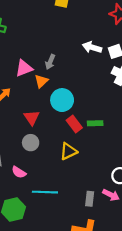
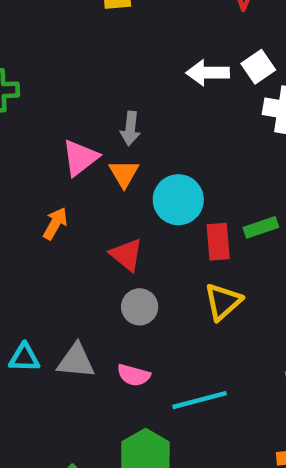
red rectangle: (74, 124) -> (218, 242), turned 49

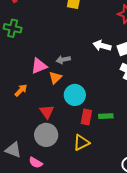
gray arrow: (130, 128) -> (63, 60), turned 56
gray circle: (140, 307) -> (46, 135), size x1.5

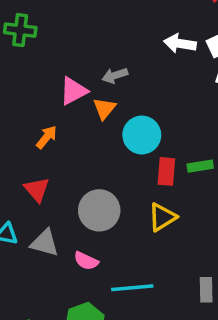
red triangle: (47, 112) -> (37, 190), moved

